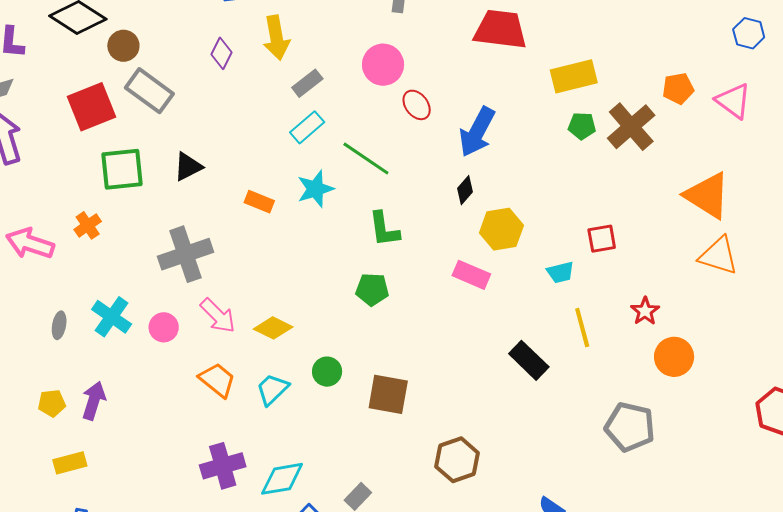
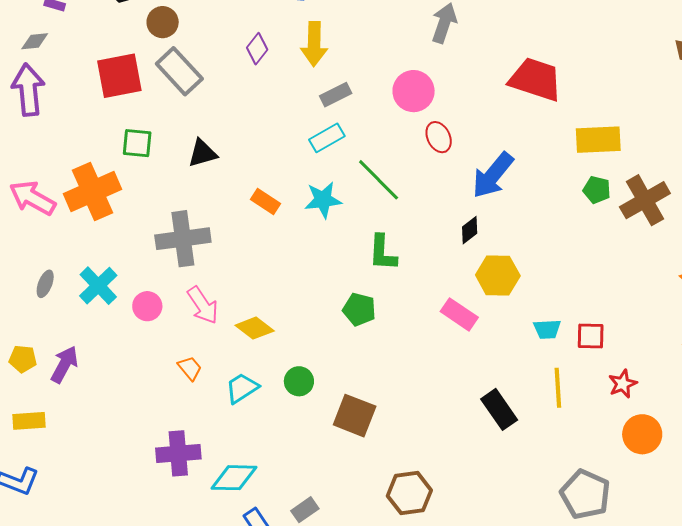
green square: (122, 169) -> (137, 143), size x0.7
orange cross: (88, 225) -> (93, 191), size x2.0
red square: (602, 239) -> (591, 336), moved
orange trapezoid: (217, 380) -> (190, 368), size x0.7

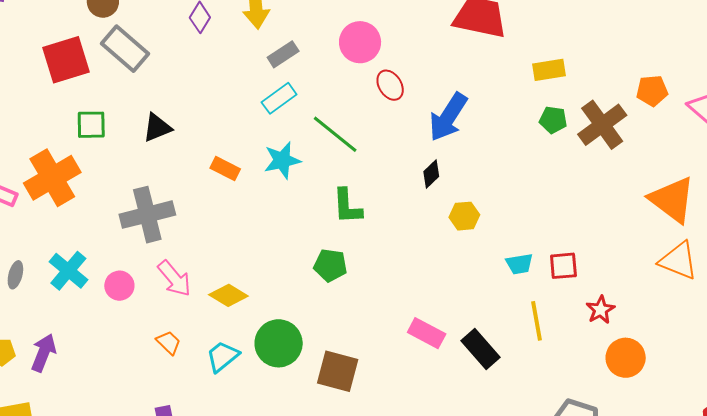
yellow rectangle: (598, 140) -> (549, 70), size x0.7
yellow hexagon: (498, 275) -> (464, 216), size x0.7
pink rectangle: (459, 314) -> (427, 333), moved
green circle: (299, 381) -> (279, 343), size x1.6

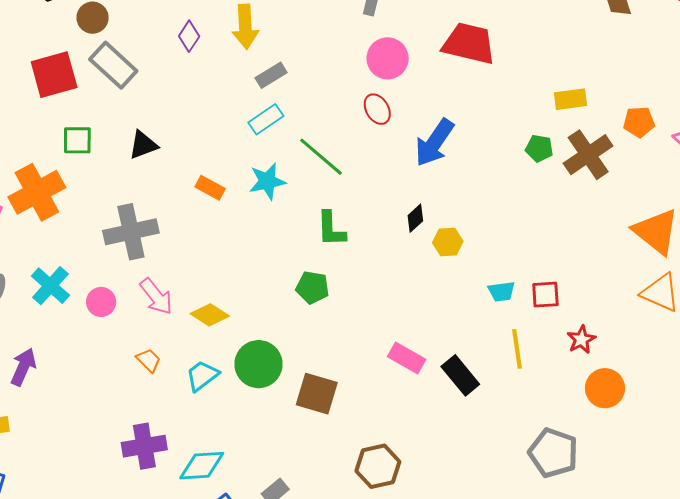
pink circle: (360, 42) -> (388, 58), moved
yellow rectangle: (549, 70) -> (571, 99), moved
black diamond: (431, 174) -> (415, 218), moved

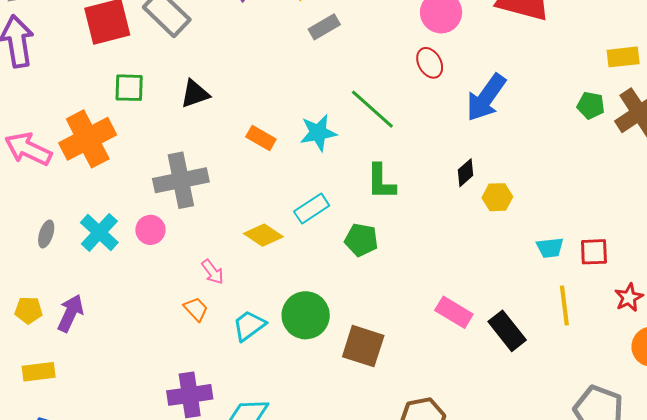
cyan rectangle: (266, 119) -> (312, 208), moved
pink arrow: (156, 296) -> (213, 272), moved, size x0.7
pink circle: (101, 302) -> (150, 230), moved
yellow diamond: (210, 315) -> (263, 235), moved

